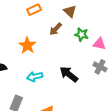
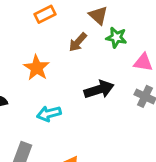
green star: (82, 35) -> (116, 37), moved
black arrow: (69, 74) -> (99, 89), moved, turned 126

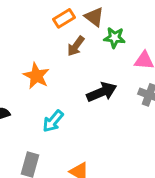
orange rectangle: (45, 14) -> (64, 18), moved
cyan arrow: (49, 114) -> (53, 121), turned -30

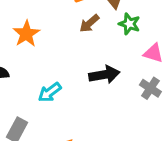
orange star: (36, 76) -> (26, 34), moved

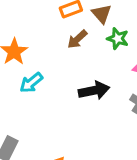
cyan arrow: (50, 92) -> (31, 83), moved

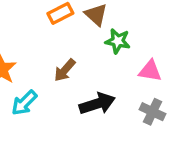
brown arrow: (77, 39) -> (65, 70), moved

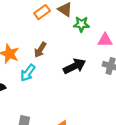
brown arrow: (65, 70) -> (40, 50), moved

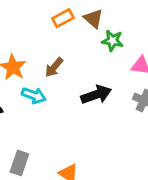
cyan arrow: (28, 73) -> (34, 95), turned -114

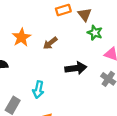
cyan arrow: (34, 95) -> (38, 90), moved, turned 70

